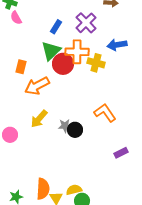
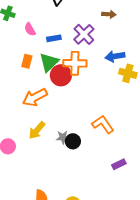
pink semicircle: (16, 18) -> (30, 29), moved
blue rectangle: (56, 27) -> (54, 38), turned 48
yellow cross: (96, 63) -> (128, 73), moved
orange rectangle: (21, 67) -> (27, 61), moved

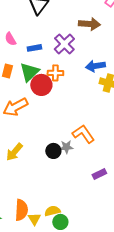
brown arrow: (109, 14) -> (89, 24), size x1.5
orange cross: (75, 63) -> (55, 73), size x0.7
yellow arrow: (37, 130) -> (14, 152), moved
gray star: (63, 137) -> (66, 147), moved

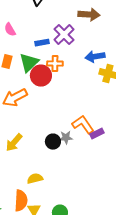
blue rectangle: (34, 48) -> (42, 43), moved
purple rectangle: (99, 174) -> (97, 134), moved
yellow semicircle: (52, 211) -> (35, 179), moved

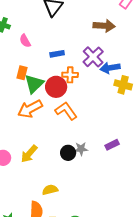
purple cross: (64, 35) -> (93, 57), moved
green triangle: (29, 63) -> (34, 84), moved
orange L-shape: (83, 125) -> (66, 111), moved

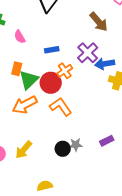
brown arrow: (104, 26) -> (99, 22), turned 45
orange cross: (70, 75) -> (65, 71), turned -35

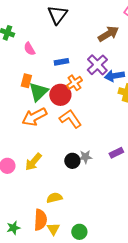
brown arrow: (99, 22) -> (108, 34), turned -80

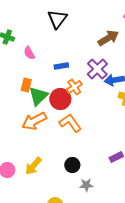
gray star: (85, 157) -> (86, 185), moved

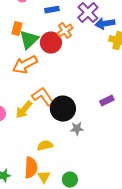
orange L-shape: (70, 123) -> (43, 97), moved
black circle: (72, 165) -> (63, 109), size x1.6

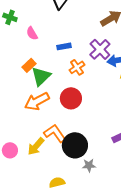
orange rectangle: (17, 29) -> (29, 65), turned 32
red circle: (51, 43) -> (71, 98), moved

